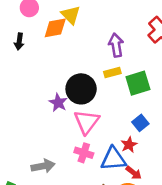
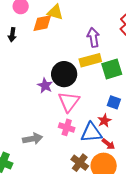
yellow triangle: (71, 15) -> (55, 12), turned -30
yellow rectangle: (112, 72) -> (90, 60), size x1.5
blue square: (140, 123) -> (114, 102), turned -32

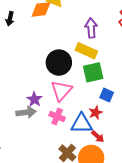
yellow rectangle: (90, 60) -> (86, 51), turned 35
green square: (112, 69) -> (93, 72), moved
purple star: (45, 86) -> (34, 99), moved
gray arrow: (33, 139) -> (26, 112), moved

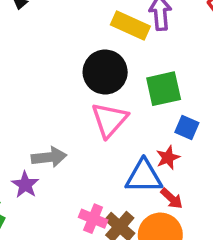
yellow rectangle: (86, 51) -> (130, 25), moved
purple star: (34, 99) -> (25, 185), moved
pink cross: (57, 116) -> (93, 219), moved

